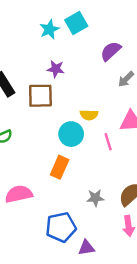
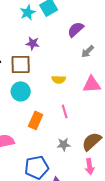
cyan circle: (71, 134) -> (21, 91), moved
pink line: (108, 142) -> (65, 111), moved

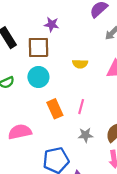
pink line: (65, 111) -> (81, 107), moved, turned 32
orange rectangle: (36, 120) -> (55, 109), turned -48

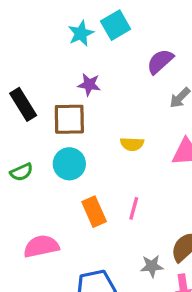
gray star: (86, 135) -> (152, 266), moved

